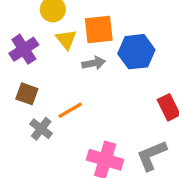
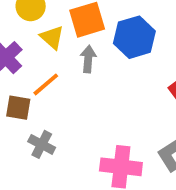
gray arrow: (94, 63) -> (88, 59), turned -65
orange line: (70, 110) -> (46, 84), moved

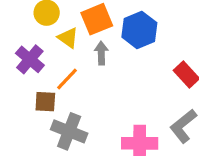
gray cross: (42, 144) -> (69, 131), size x1.5

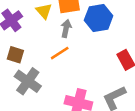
orange line: (67, 79) -> (60, 53), moved

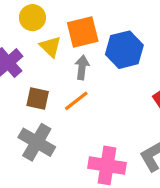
brown square: (15, 55) -> (38, 98), moved

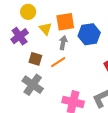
yellow circle: (32, 18) -> (28, 12), moved

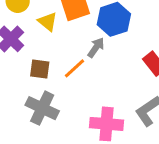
gray arrow: (63, 43) -> (96, 48), moved, turned 32

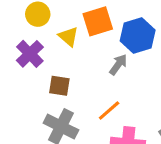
orange line: (75, 68) -> (109, 111), moved

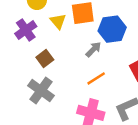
brown square: (59, 86) -> (45, 59), turned 35
orange line: (109, 111) -> (96, 78), moved

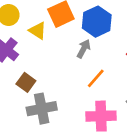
brown square: (45, 59) -> (26, 82), moved
gray cross: (41, 91) -> (42, 109), turned -30

